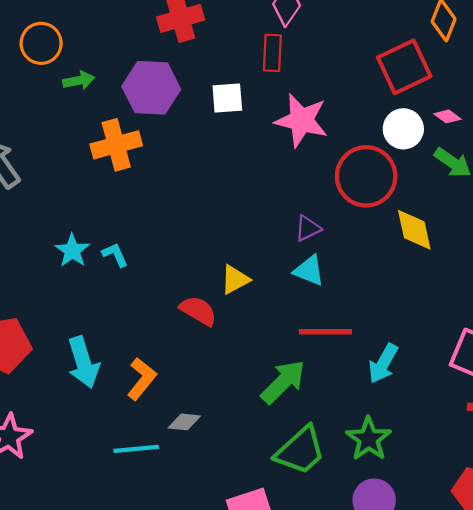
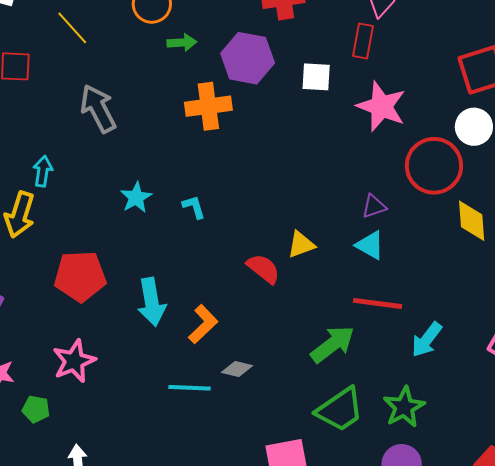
cyan star: (72, 251) -> (136, 197), moved

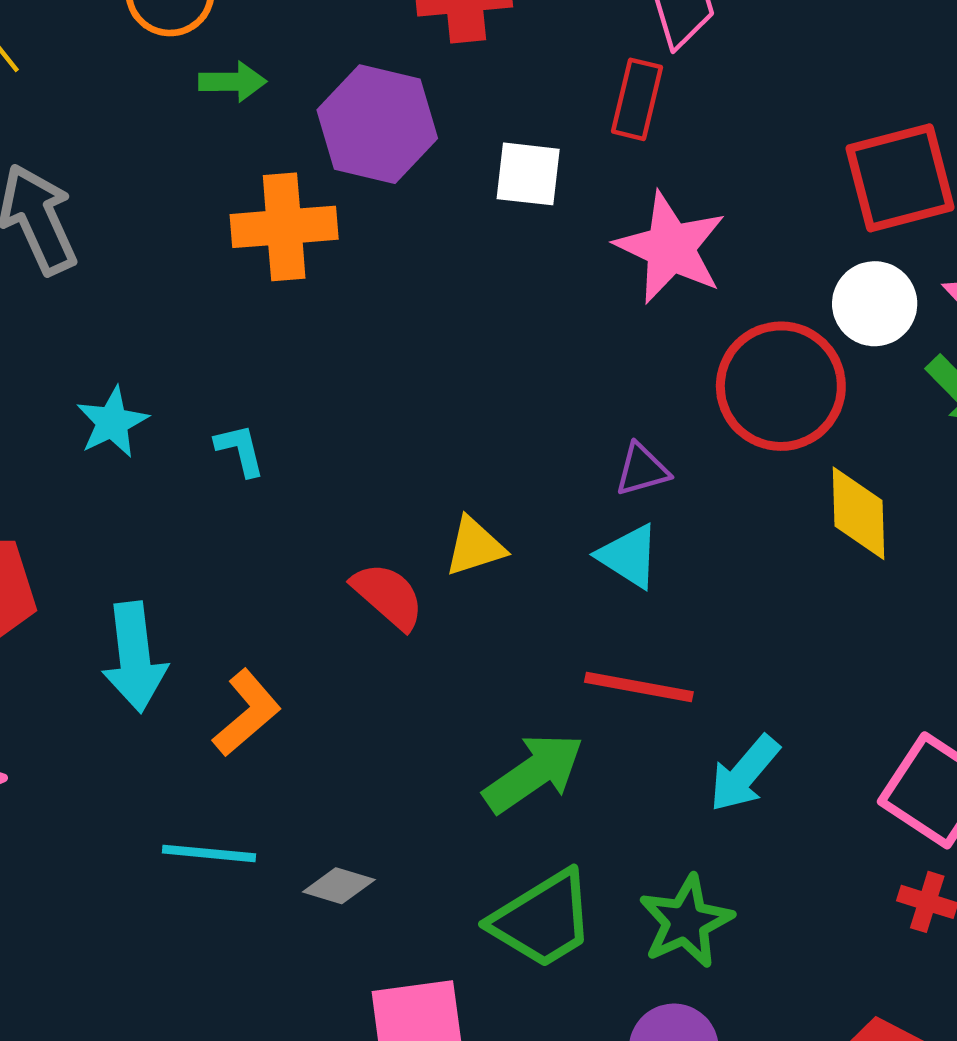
gray diamond: (237, 369) -> (339, 886), moved

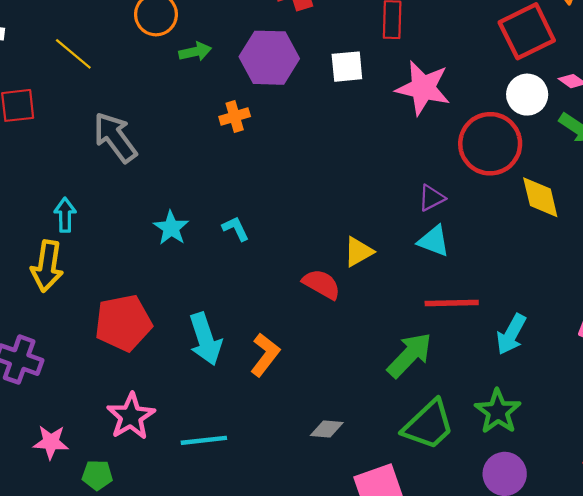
orange cross: (284, 227) -> (235, 117), size x0.6
cyan line: (209, 853) -> (204, 440), moved

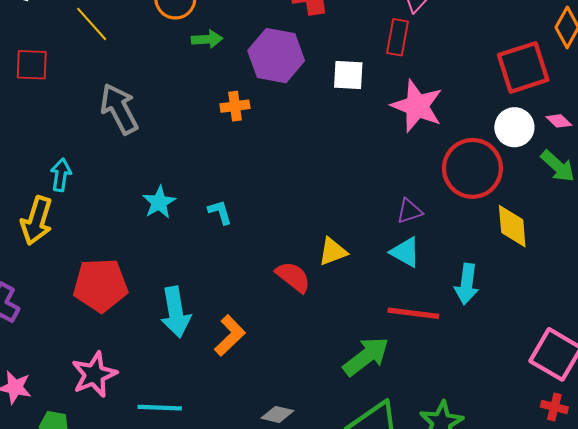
cyan arrow: (511, 334) -> (467, 284), moved, turned -30

